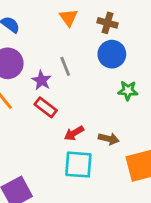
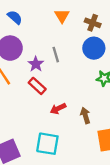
brown arrow: (109, 139) -> (85, 115), turned -126
cyan square: (78, 165) -> (47, 144), moved

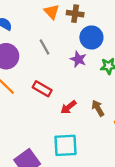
brown cross: (93, 23) -> (75, 14), moved
gray line: (56, 55) -> (44, 47), moved
purple star: (36, 64) -> (78, 59), moved

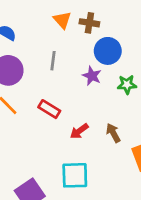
gray line: (44, 47) -> (53, 61), turned 35

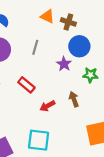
orange triangle: (62, 20) -> (47, 16), turned -32
brown arrow: (113, 133) -> (74, 99), moved

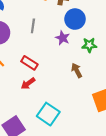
red arrow: (47, 106) -> (28, 83), moved
cyan square: (39, 140) -> (48, 114), turned 35

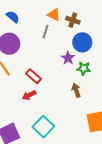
gray line: (33, 26) -> (46, 32), moved
green star: (89, 45) -> (84, 68), moved

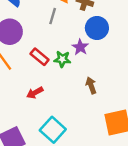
green star: (84, 68) -> (62, 59), moved
red rectangle: (33, 76) -> (40, 57), moved

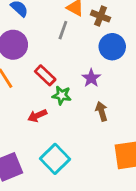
purple star: (80, 47) -> (91, 78), moved
green star: (62, 59) -> (62, 95), moved

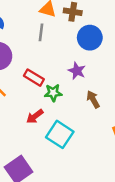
cyan square: (55, 159) -> (60, 134), moved

